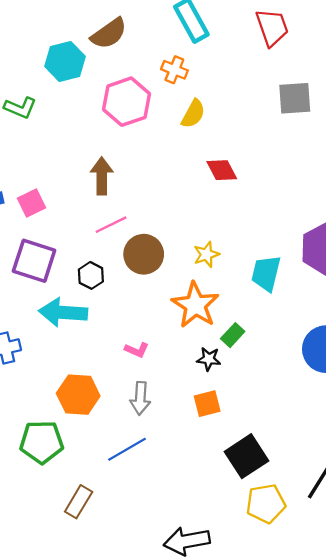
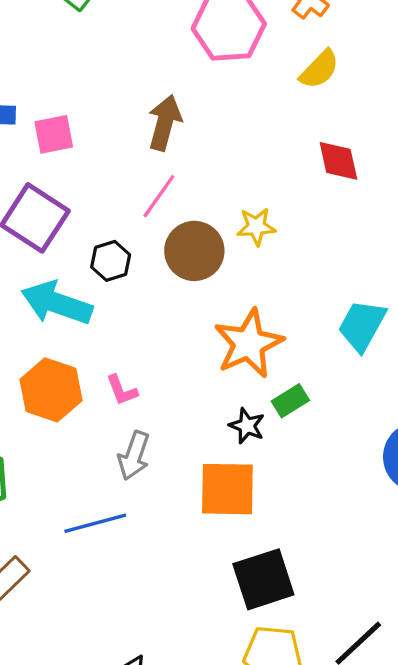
pink line: (111, 225) -> (159, 196), turned -44
yellow star: (206, 254) -> (256, 227), moved
pink L-shape: (137, 350) -> (122, 390), moved, turned 30
orange hexagon: (78, 395) -> (51, 390), moved
orange square: (207, 404) -> (227, 489), size x1.5

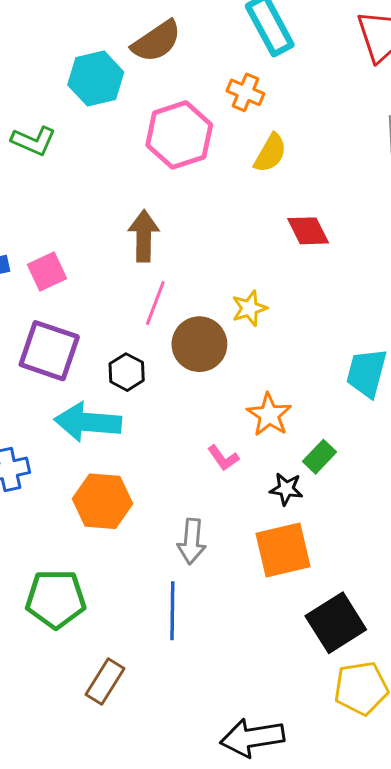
orange star: (249, 343) -> (269, 415), size x0.7
pink L-shape: (122, 390) -> (223, 458), moved
blue line: (95, 523) -> (172, 611), turned -60

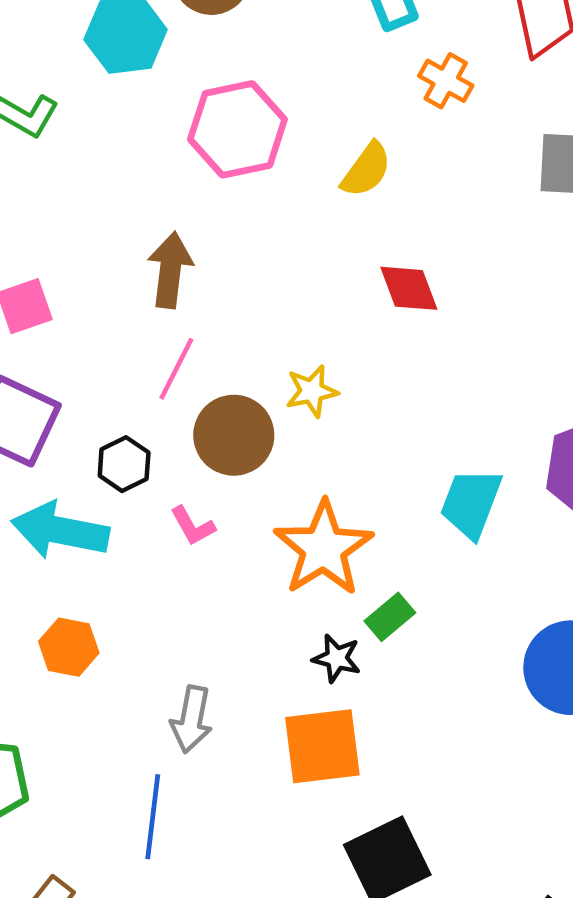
orange cross: (245, 92) -> (446, 81), moved
orange star: (269, 415) -> (323, 548), size x1.5
pink L-shape: (223, 458) -> (193, 526), moved
orange hexagon: (102, 501) -> (69, 647), size x0.7

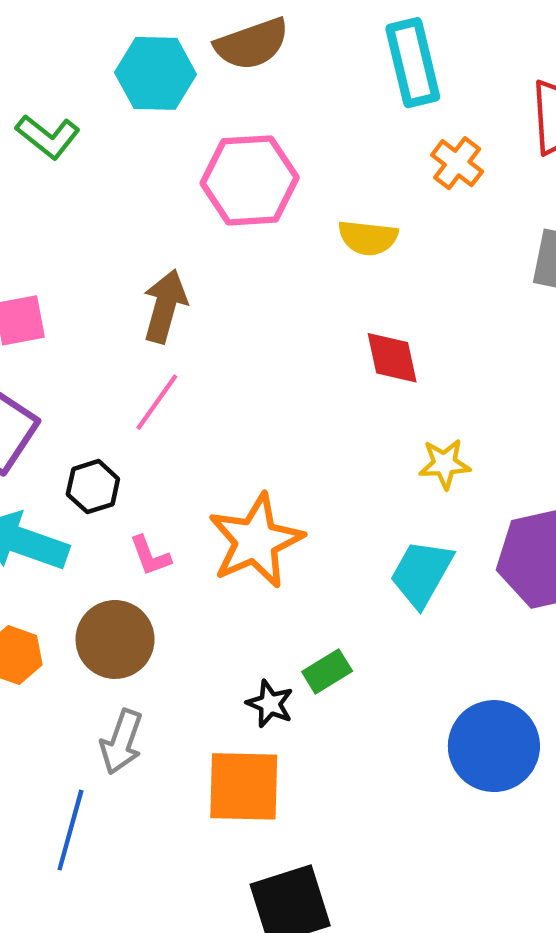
yellow semicircle: (366, 170) -> (368, 238), turned 52
yellow star: (312, 391) -> (445, 464), moved
brown circle: (234, 435) -> (115, 639), moved
orange star: (323, 548) -> (256, 541), moved

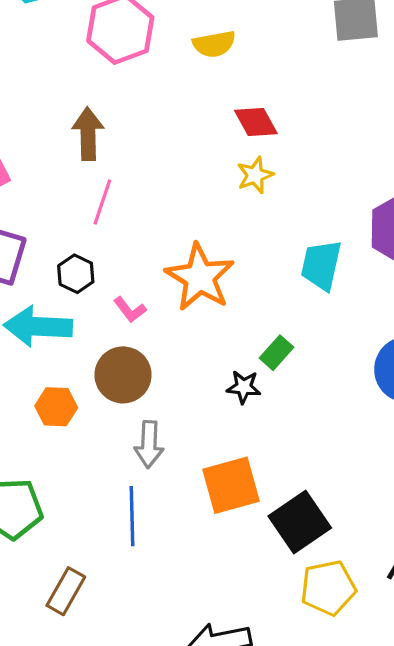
yellow star: (445, 464) -> (255, 175), moved
orange square: (244, 786) -> (231, 485), moved

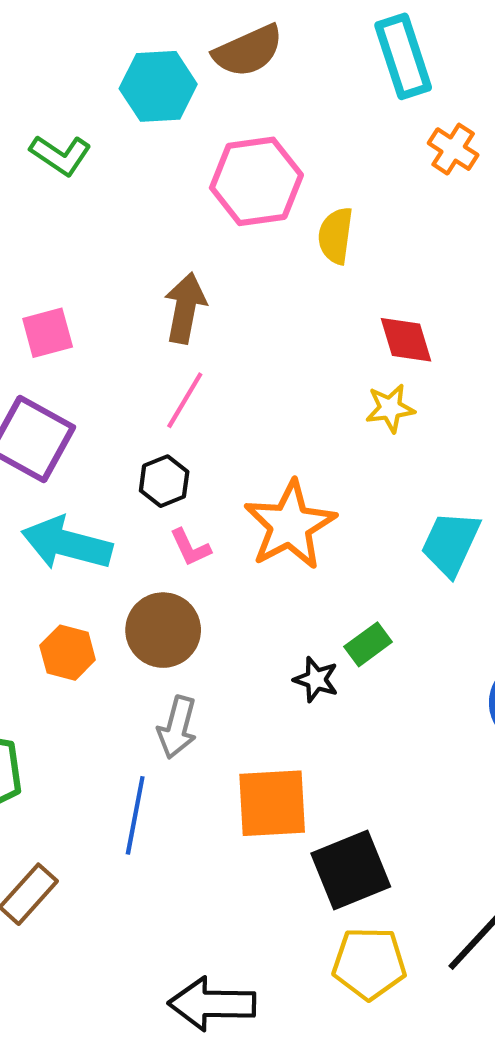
yellow semicircle: (214, 44) -> (336, 236), moved, turned 96
black hexagon: (76, 274) -> (164, 481), moved

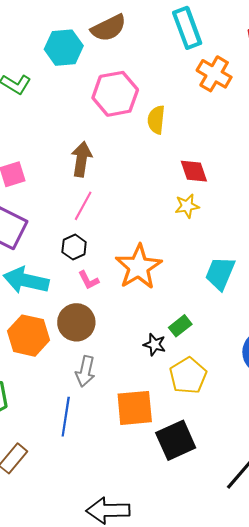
orange cross: (453, 149) -> (214, 74), size x1.4
orange hexagon: (68, 653) -> (28, 336), size x1.5
yellow pentagon: (369, 963) -> (188, 376), moved, turned -30

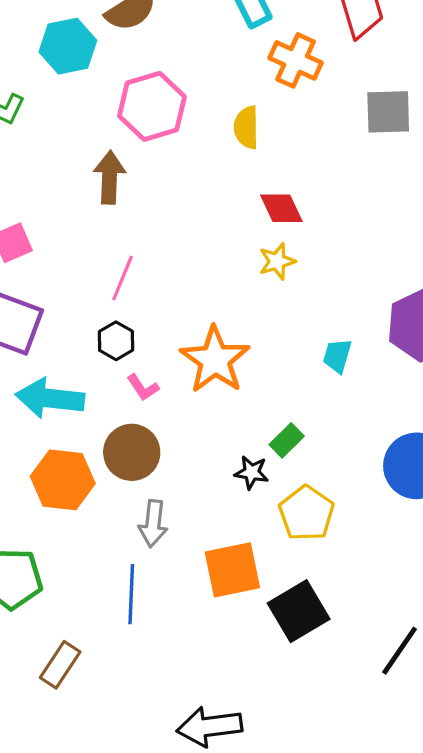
yellow semicircle: (156, 120) -> (246, 127), moved
brown arrow: (82, 159) -> (110, 177), moved
cyan trapezoid: (220, 273) -> (337, 356), size x0.7

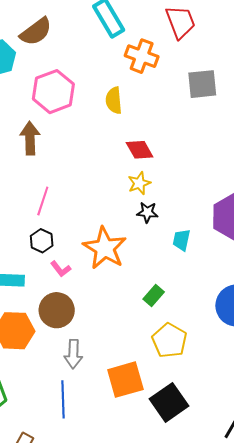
black star: (252, 472) -> (147, 212), moved

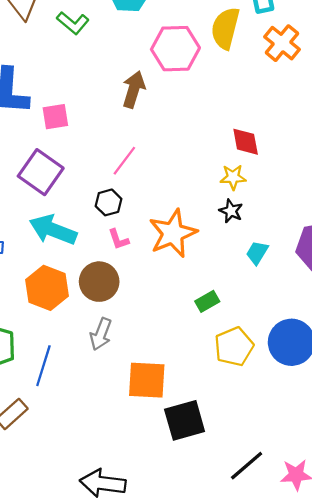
yellow semicircle: (114, 100) -> (225, 28), moved, size x1.4
yellow pentagon: (169, 340) -> (234, 347), moved
blue line: (63, 399) -> (43, 366), moved

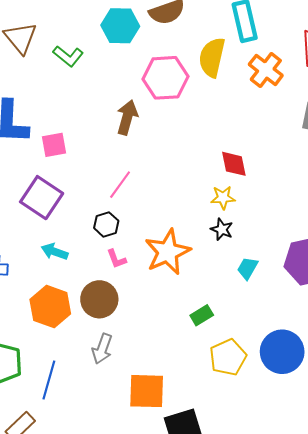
cyan arrow: (53, 230) -> (55, 252), size x0.6

